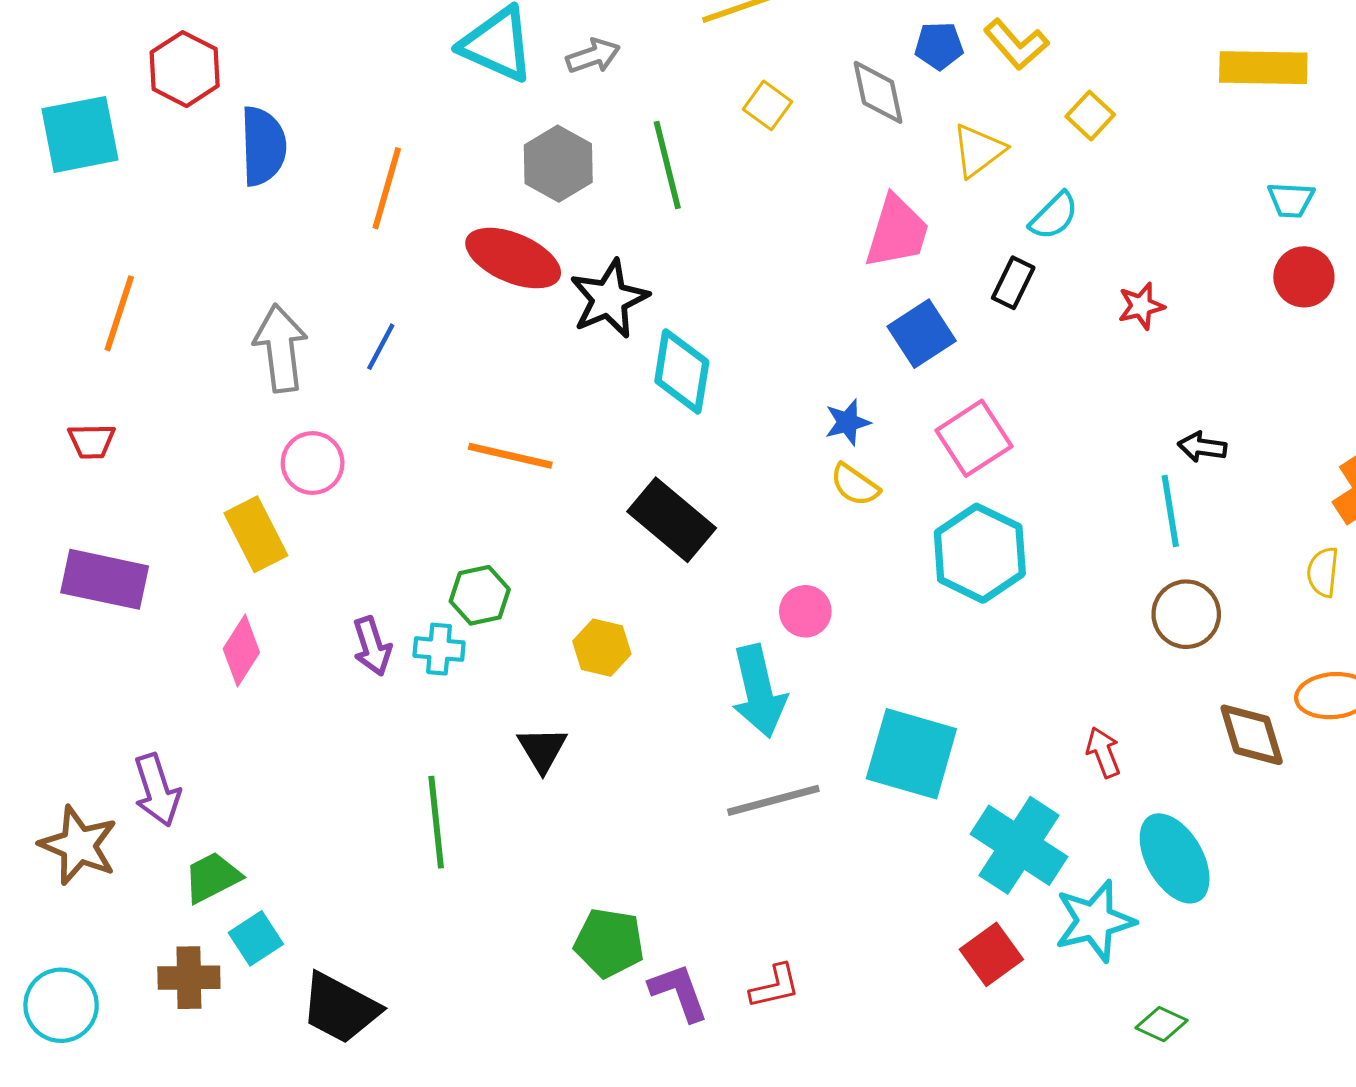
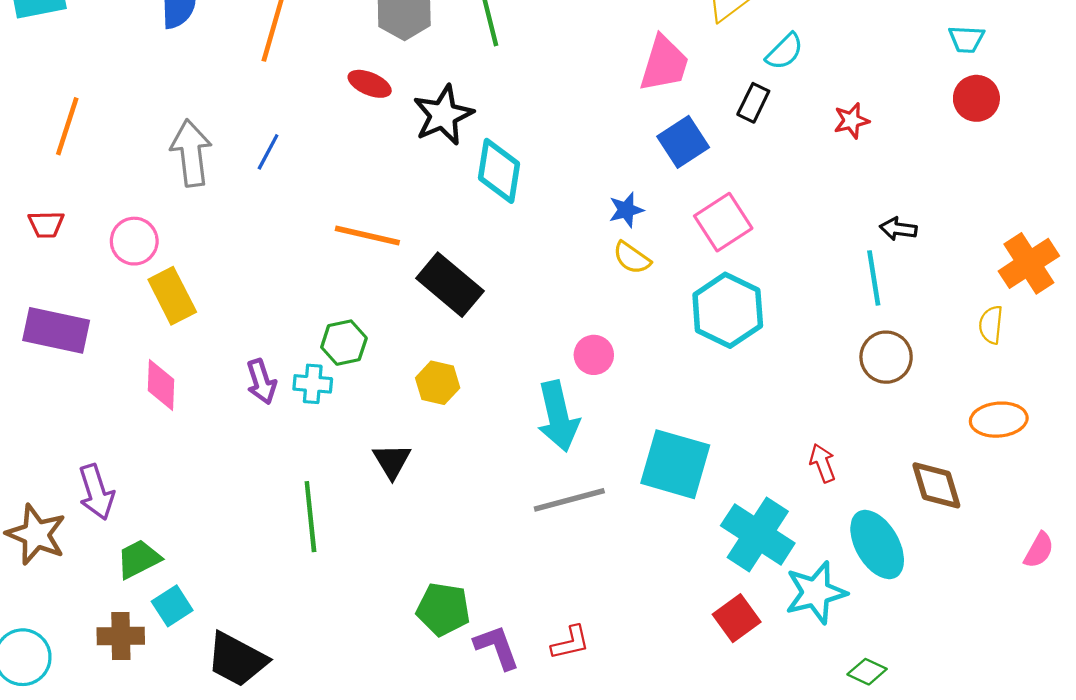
red ellipse: (513, 258) -> (370, 84), size x0.6
pink circle: (313, 463) -> (134, 241), moved
black rectangle: (672, 520) -> (450, 285), moved
pink diamond: (241, 651) -> (161, 385), turned -30
brown diamond: (1252, 735) -> (936, 485), moved

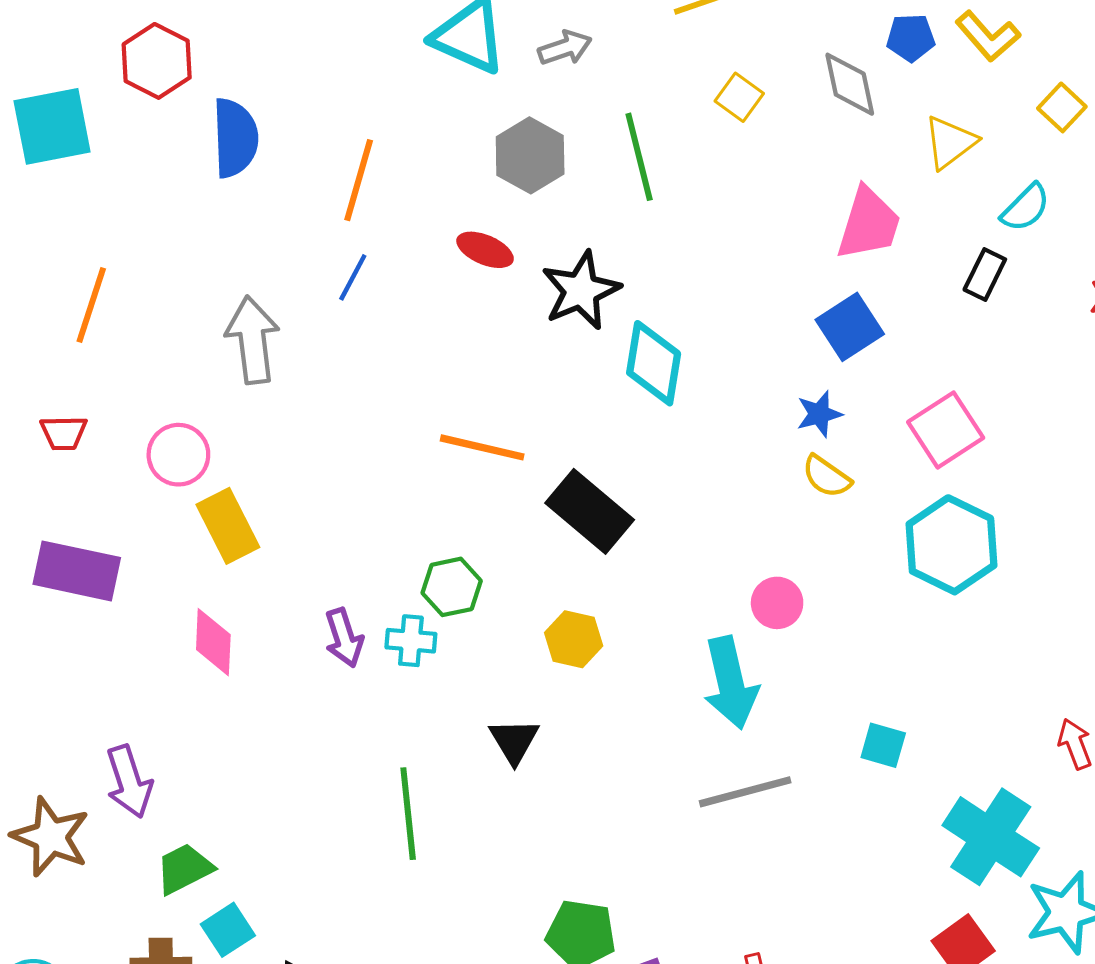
blue square: (683, 142) -> (850, 327), moved
blue line: (268, 152) -> (353, 277), moved
cyan square: (675, 464) -> (883, 745), size x0.5

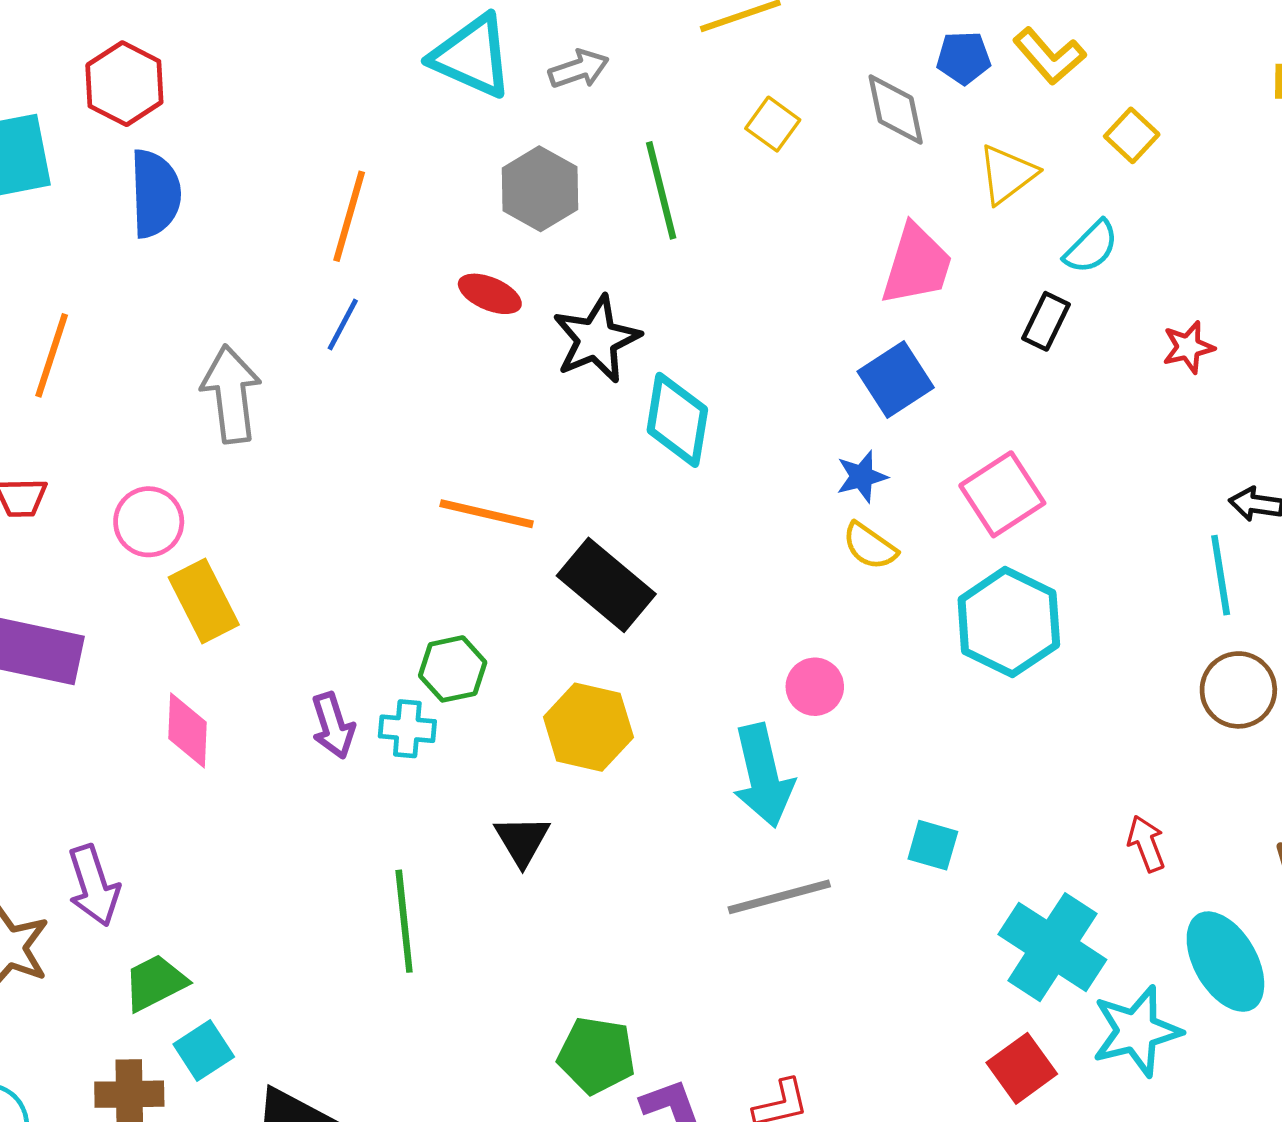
blue semicircle: (235, 138) -> (155, 194), moved
yellow hexagon: (574, 639) -> (588, 727), size x1.4

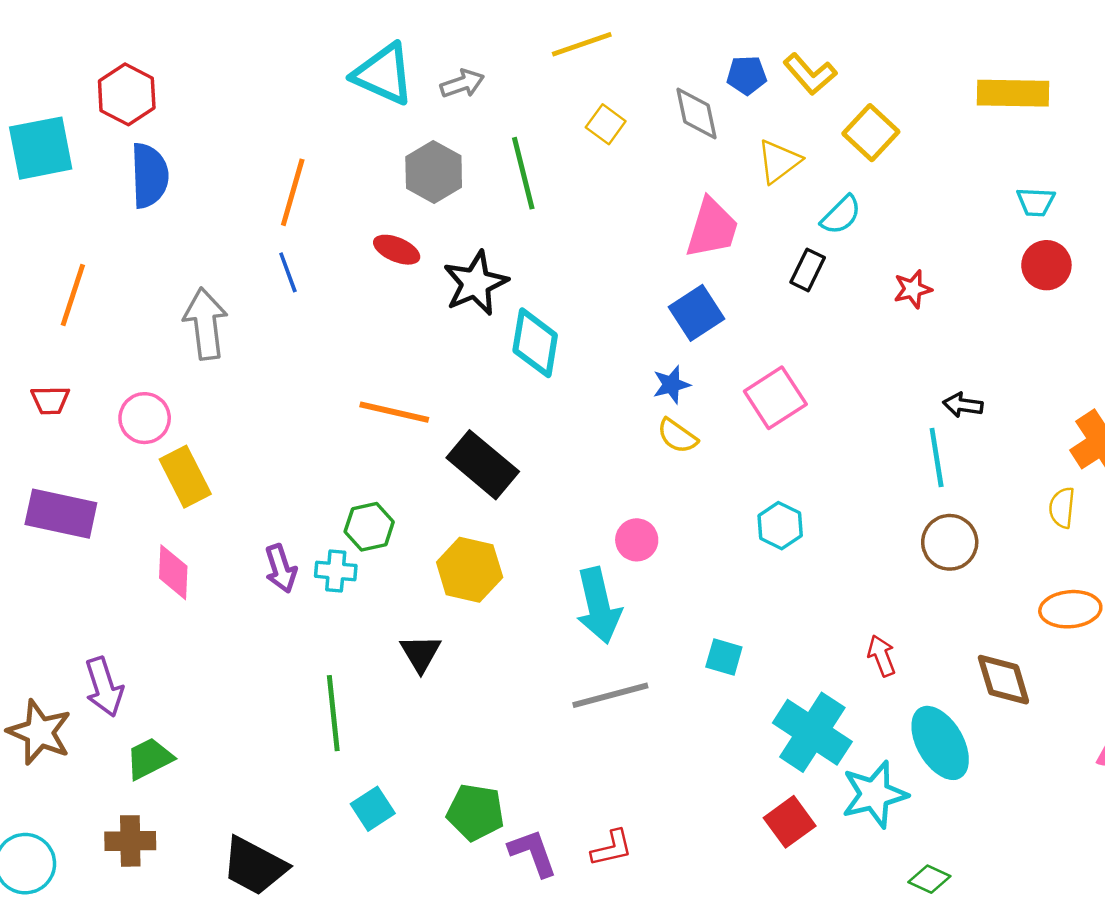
yellow square: (1132, 135) -> (871, 133), size x1.4
blue line: (343, 325) -> (288, 272), turned -48
cyan hexagon: (1009, 622) -> (780, 526), moved, size x0.6
cyan square: (204, 1051) -> (373, 809), moved

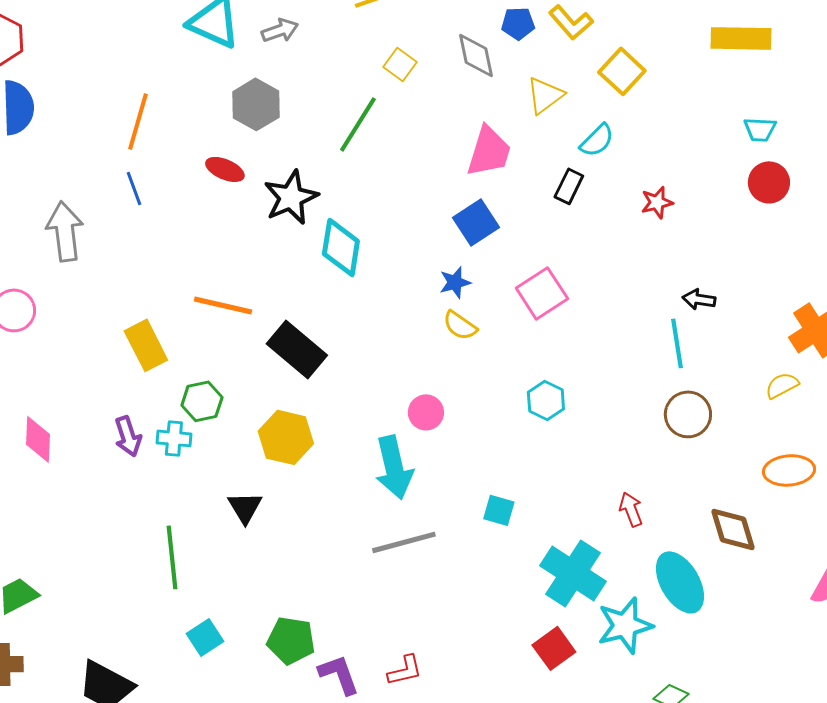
green line: (523, 173) -> (358, 124), moved, turned 46
yellow rectangle: (185, 477) -> (146, 345), moved
yellow semicircle: (1062, 508) -> (782, 385), turned 56

